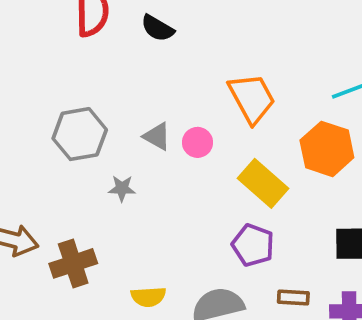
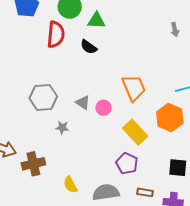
yellow semicircle: (148, 297) -> (70, 185), turned 60

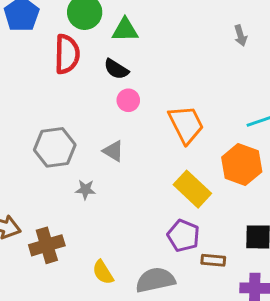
pink circle: (103, 108) -> (128, 100), moved
brown rectangle: (145, 192) -> (213, 260), moved

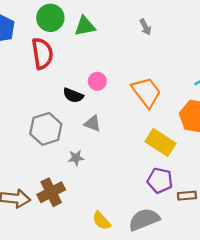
gray arrow: (241, 36) -> (145, 27), moved
black semicircle: (116, 69) -> (73, 95), moved
brown cross: (47, 245) -> (51, 192), moved

